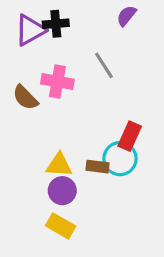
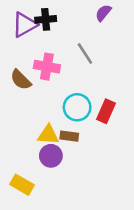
cyan circle: (120, 159) -> (77, 107), moved
brown rectangle: (98, 167) -> (69, 136), moved
yellow rectangle: (61, 226) -> (22, 185), moved

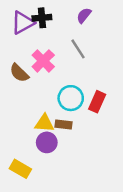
purple semicircle: (103, 13) -> (84, 15), moved
pink cross: (47, 67) -> (43, 61), turned 35

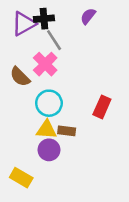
gray line: (78, 49) -> (54, 40), moved
cyan circle: (71, 98) -> (49, 103), moved

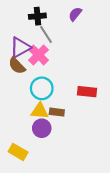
purple triangle: (24, 24) -> (20, 47), moved
red rectangle: (102, 107) -> (87, 92), turned 72

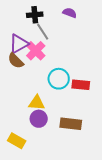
purple semicircle: (75, 14) -> (70, 13), turned 72
cyan circle: (42, 88) -> (59, 79), moved
brown rectangle: (57, 112) -> (71, 124), moved, size x1.5

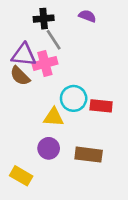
purple triangle: (19, 44) -> (24, 55), turned 35
pink cross: (36, 51) -> (45, 63), turned 30
yellow triangle: (37, 103) -> (54, 117), moved

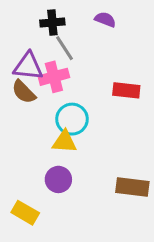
cyan circle: (74, 98) -> (72, 119), moved
red rectangle: (101, 106) -> (126, 90), moved
brown rectangle: (89, 155) -> (132, 187), moved

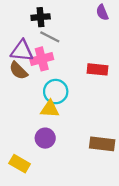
purple semicircle: (105, 19) -> (102, 12), moved, turned -133
gray line: (64, 48) -> (50, 37), turned -30

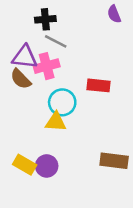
red rectangle: (98, 69) -> (99, 85), moved
purple circle: (45, 138) -> (47, 166), moved
yellow rectangle: (20, 164) -> (25, 165), moved

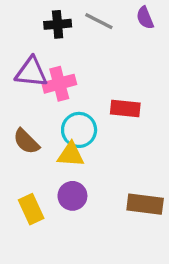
gray line: (56, 41) -> (99, 21), moved
brown semicircle: (21, 79) -> (26, 141), moved
yellow rectangle: (25, 165) -> (31, 209), turned 35
purple circle: (47, 166) -> (72, 196), moved

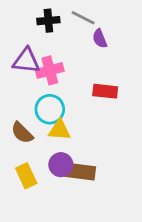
purple semicircle: (145, 18) -> (100, 39), moved
cyan circle: (79, 130) -> (50, 109), moved
brown semicircle: (26, 141) -> (22, 133), moved
brown rectangle: (145, 204) -> (80, 172), moved

